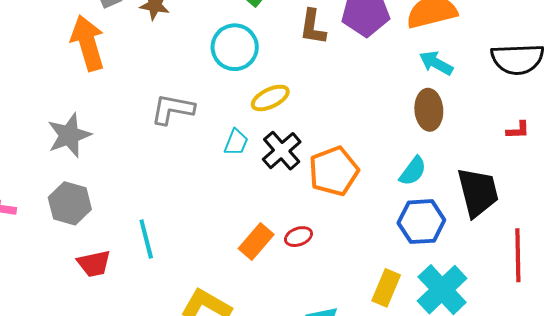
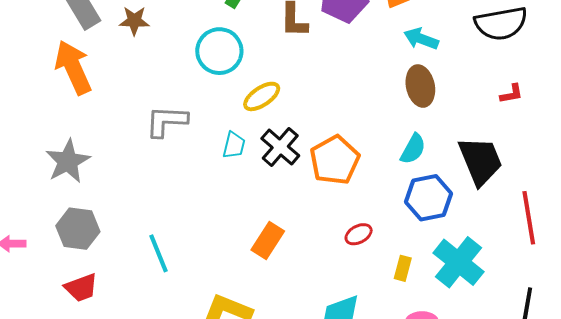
red ellipse: (298, 237) -> (359, 234), moved
red trapezoid: (94, 264) -> (81, 288), moved
yellow rectangle: (386, 288) -> (403, 268), size x0.7

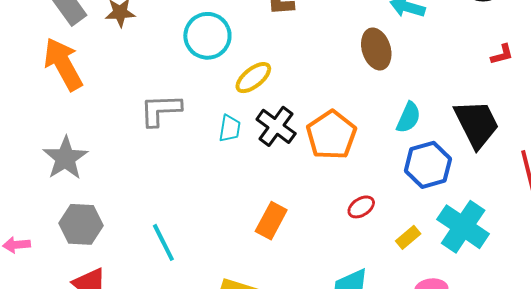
brown ellipse: (420, 86) -> (376, 49), moved
yellow rectangle: (403, 268) -> (408, 237), turned 40

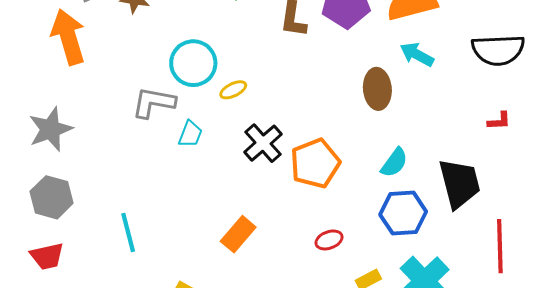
cyan circle: (207, 36) -> (193, 63), moved
yellow ellipse: (253, 78) -> (233, 90), moved, size x0.7
cyan trapezoid: (230, 128) -> (190, 134), moved

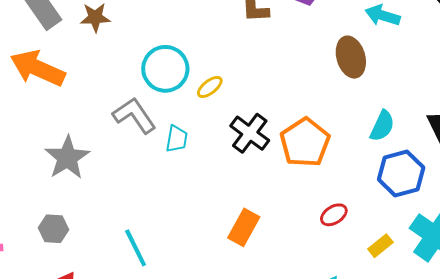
orange arrow: (68, 37) -> (38, 68), turned -38
gray L-shape: (154, 103) -> (134, 115), turned 57
gray star: (50, 129) -> (67, 158), moved
gray hexagon: (52, 197) -> (53, 229), size x0.7

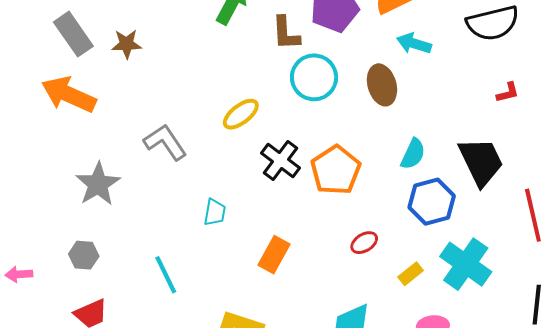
cyan circle: (165, 69) -> (314, 77), moved
yellow ellipse: (210, 87) -> (241, 114), size x1.4
cyan trapezoid: (177, 139) -> (215, 212), moved

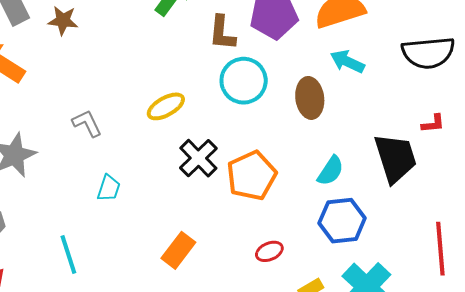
gray L-shape: (165, 142) -> (87, 123), size x0.7
black trapezoid: (481, 162) -> (395, 158), moved
cyan trapezoid: (215, 212) -> (109, 188), moved

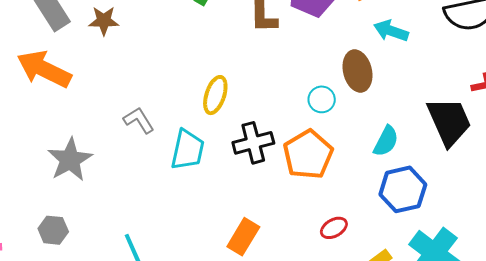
cyan circle: (244, 81) -> (322, 99), moved, size x0.6
yellow ellipse: (166, 106) -> (215, 95), turned -36
black cross: (198, 158) -> (253, 143), turned 36
cyan trapezoid: (109, 188) -> (188, 150), moved, size x1.5

